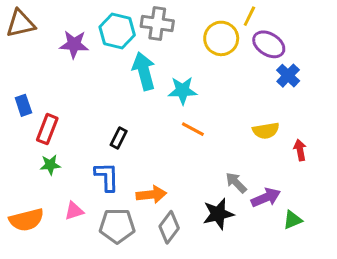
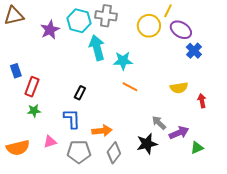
purple star: (74, 44) -> (50, 30), turned -30

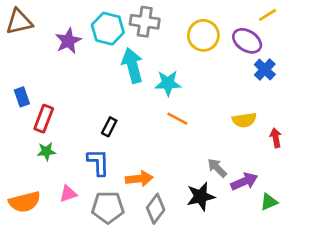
yellow line: (168, 11) -> (268, 15), moved, turned 32

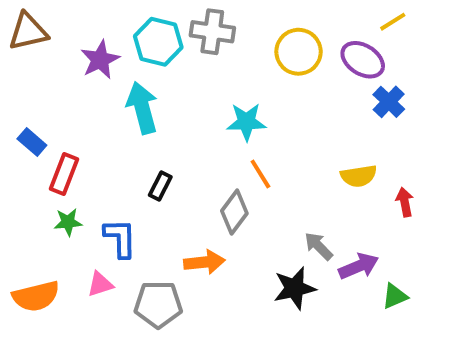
cyan arrow: (132, 65) -> (142, 108), moved
blue rectangle: (22, 97) -> (32, 142), turned -30
orange line: (177, 119) -> (260, 174), turned 30
blue L-shape: (98, 162) -> (120, 238), moved
gray diamond: (156, 209) -> (234, 212), moved

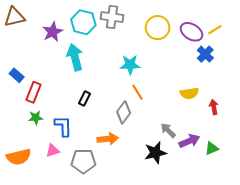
yellow line: (393, 22) -> (215, 30), moved
green triangle: (395, 296) -> (212, 148), moved

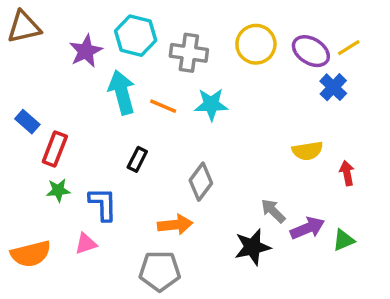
gray cross: (112, 17) -> (189, 53), moved
orange line: (137, 92) -> (163, 106), moved, turned -35
gray pentagon: (83, 161) -> (160, 271), moved

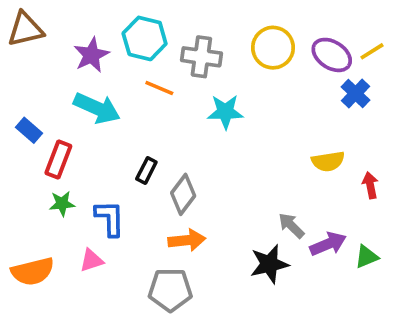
cyan arrow: (122, 92) -> (97, 108), moved, turned 129
orange line: (163, 106) -> (159, 88), moved
gray diamond: (201, 182) -> (183, 194), moved

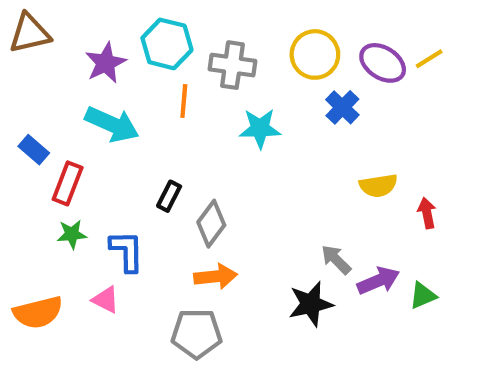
orange line: (159, 88) -> (184, 101), turned 72
blue cross: (356, 93) -> (342, 107), moved
pink triangle: (91, 260) -> (106, 300), turned 45

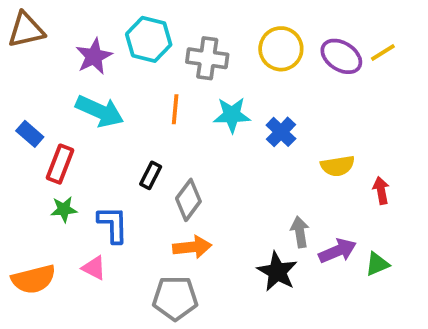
orange line: (184, 101) -> (175, 109), moved
blue cross: (342, 107) -> (281, 132), moved
gray arrow: (336, 260) -> (300, 232), turned 36
black star: (311, 304) -> (277, 272), turned -30

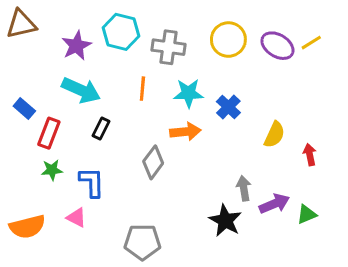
yellow semicircle: (338, 166) -> (274, 135), turned -56
black rectangle: (151, 175) -> (101, 128), moved
orange arrow: (192, 247) -> (185, 132), moved

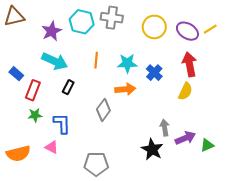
gray cross: (169, 47) -> (112, 18), moved
red arrow: (310, 155) -> (190, 64), moved, size x1.6

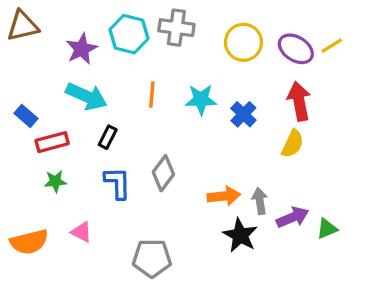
orange arrow: (125, 89) -> (224, 196), moved
red rectangle: (33, 90) -> (52, 142), turned 54
blue L-shape: (62, 123) -> (118, 183), moved

